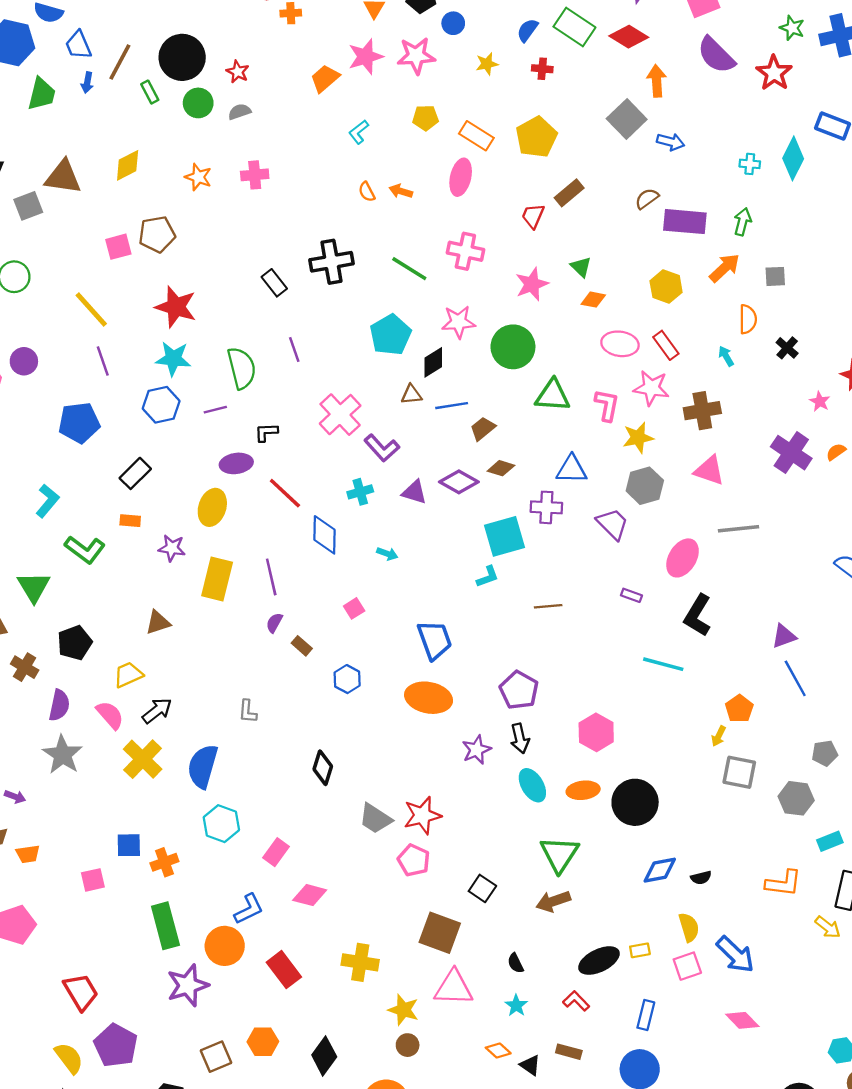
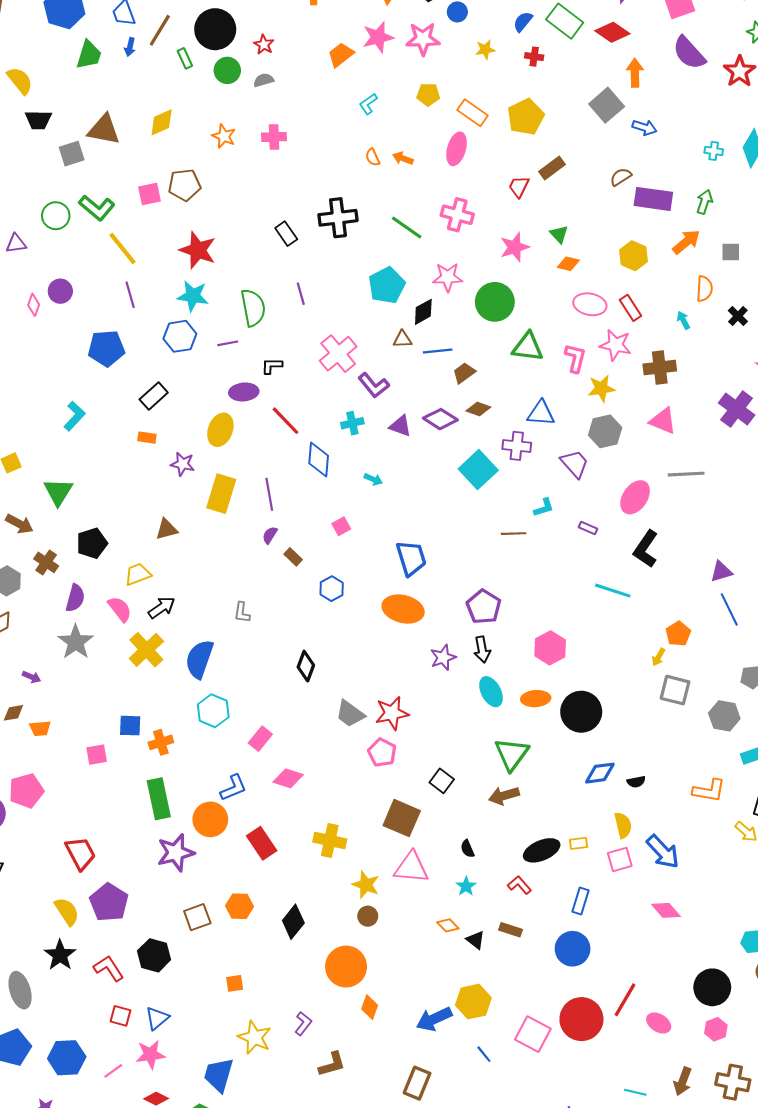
cyan square: (505, 536) -> (478, 470), turned -30
green L-shape: (85, 550) -> (97, 208), moved
cyan L-shape: (488, 577) -> (544, 508), moved

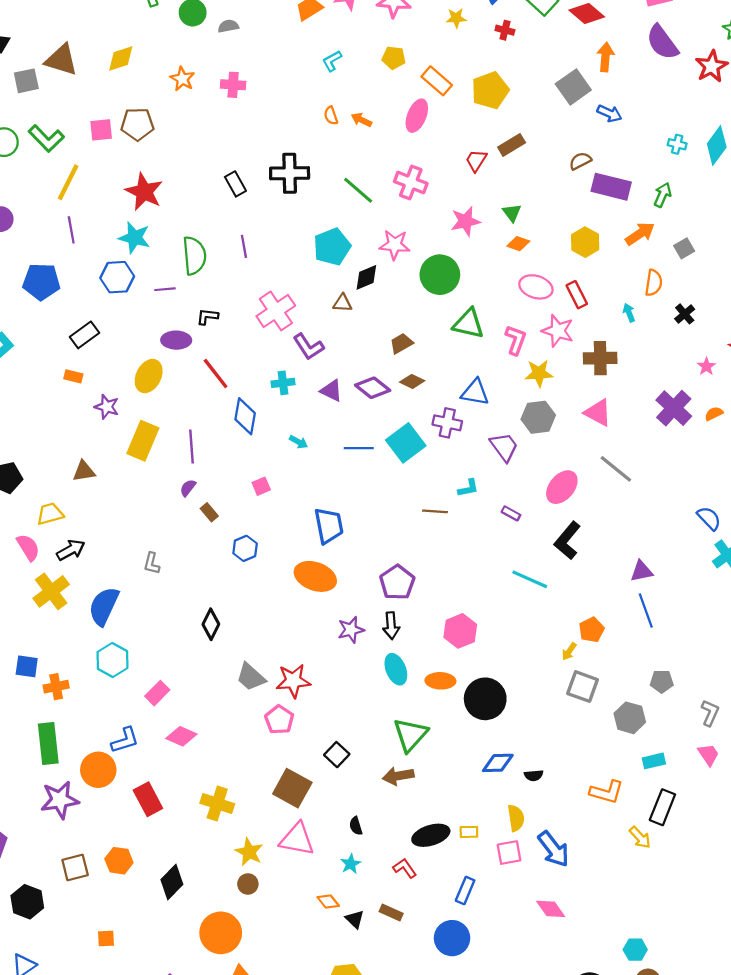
yellow line: (122, 248) -> (68, 182), turned 60
gray square: (731, 252) -> (684, 248), turned -36
blue line: (438, 351) -> (359, 448), moved
gray line: (686, 474) -> (616, 469), turned 36

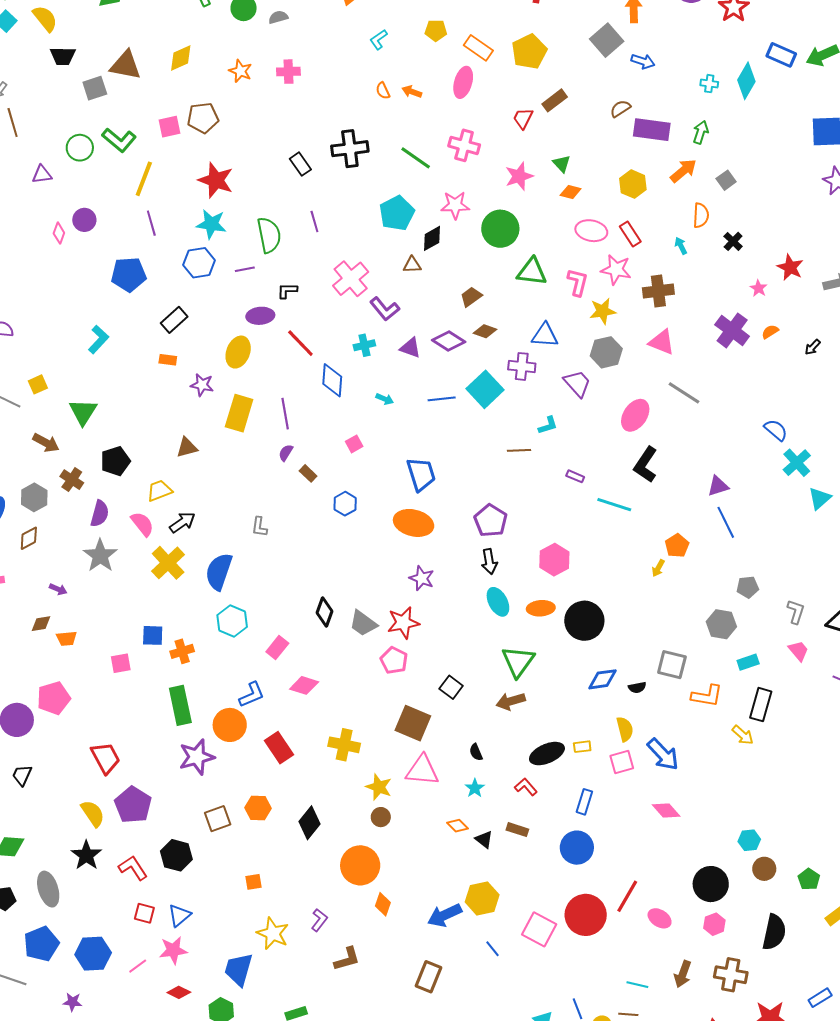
purple rectangle: (511, 513) -> (575, 476), moved
black diamond: (211, 624) -> (325, 612), moved
purple star: (351, 630) -> (422, 578), moved, turned -30
gray square: (583, 687) -> (672, 665), moved

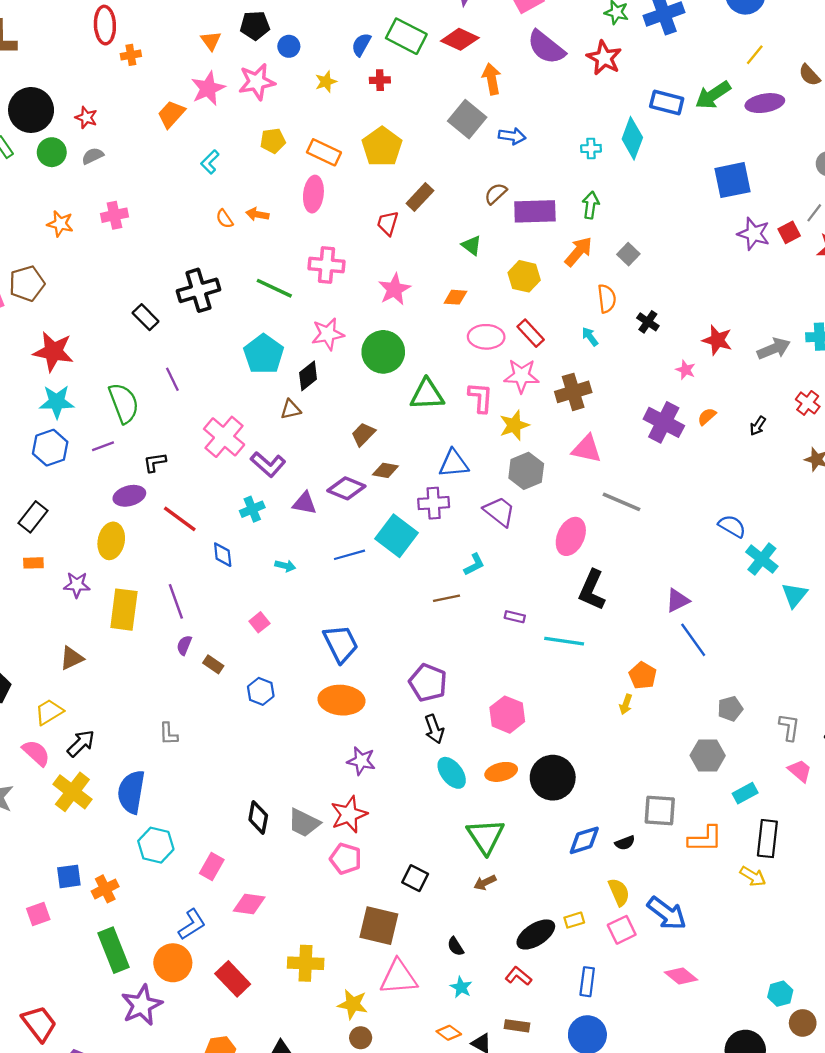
green triangle: (562, 164) -> (471, 245), moved
blue diamond: (332, 380) -> (223, 555), size x0.7
brown arrow: (511, 701) -> (485, 883), size x0.7

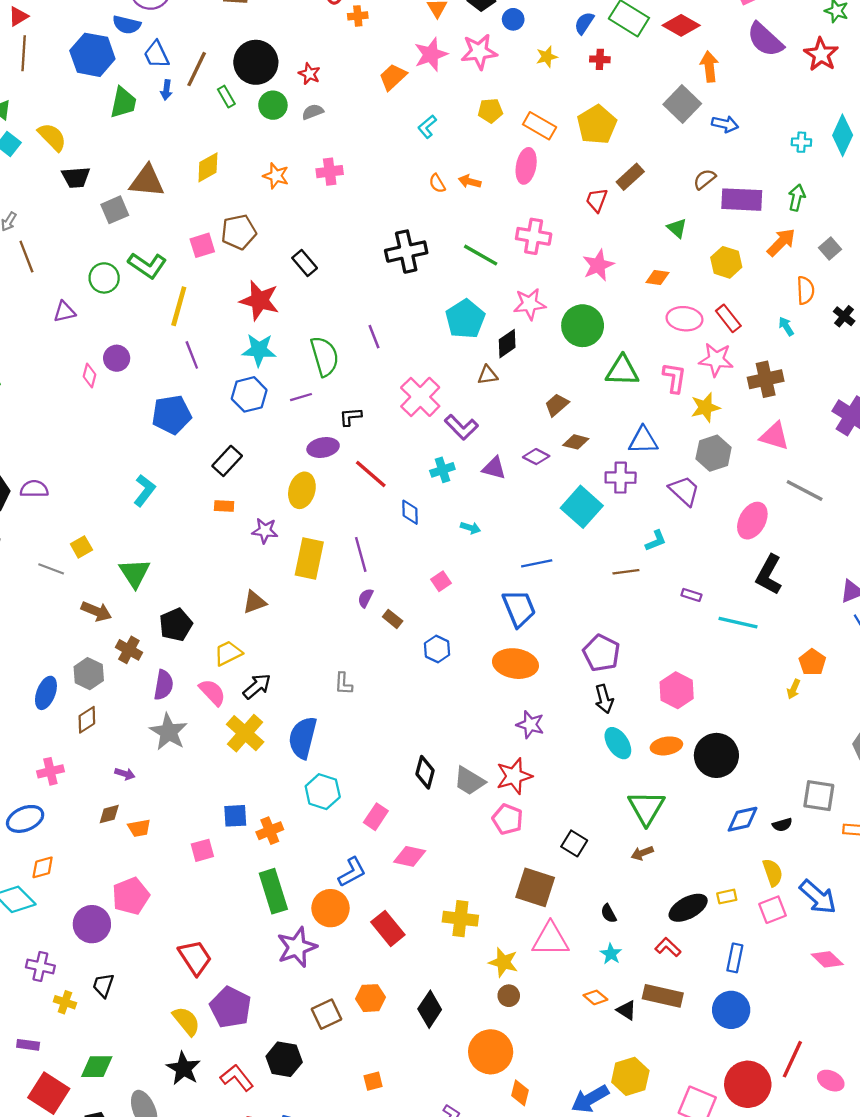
black rectangle: (146, 317) -> (305, 263), moved
purple diamond: (346, 488) -> (536, 457), size x0.7
blue line: (350, 555) -> (537, 563), moved
brown rectangle: (517, 1026) -> (663, 996), size x1.6

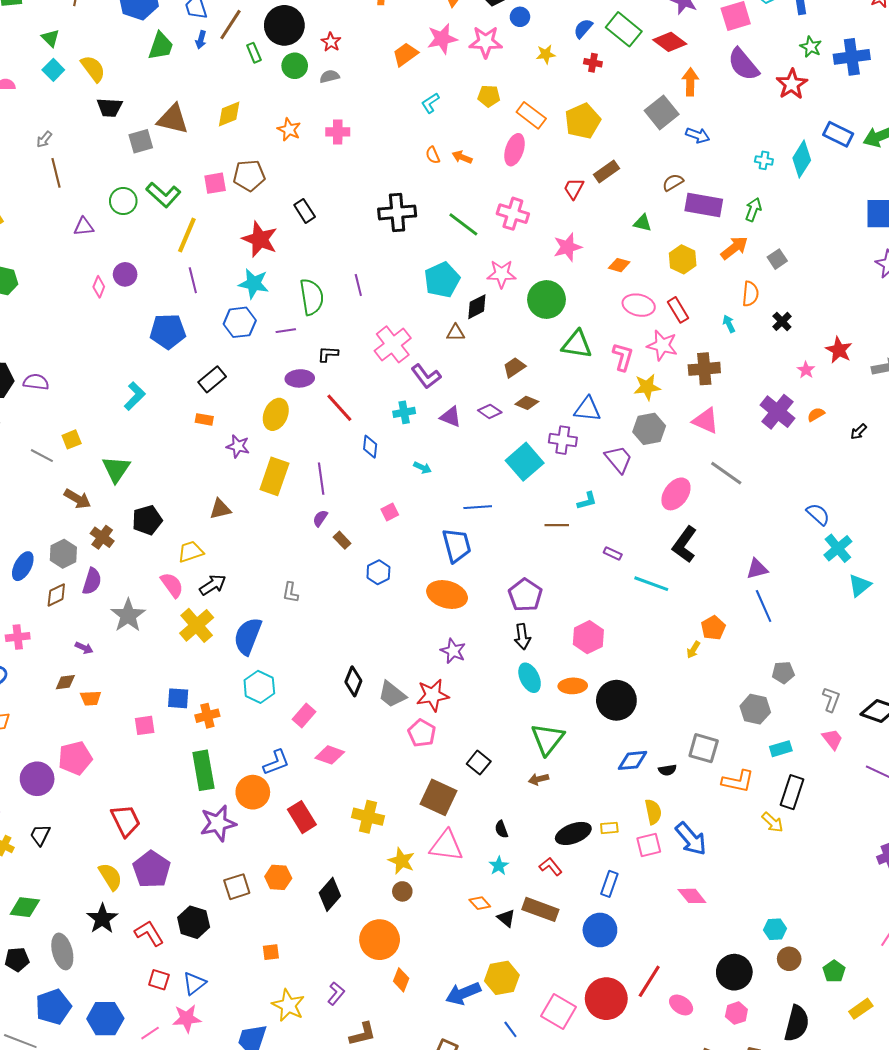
green triangle: (677, 228) -> (643, 223), turned -36
purple semicircle: (164, 685) -> (92, 581), moved

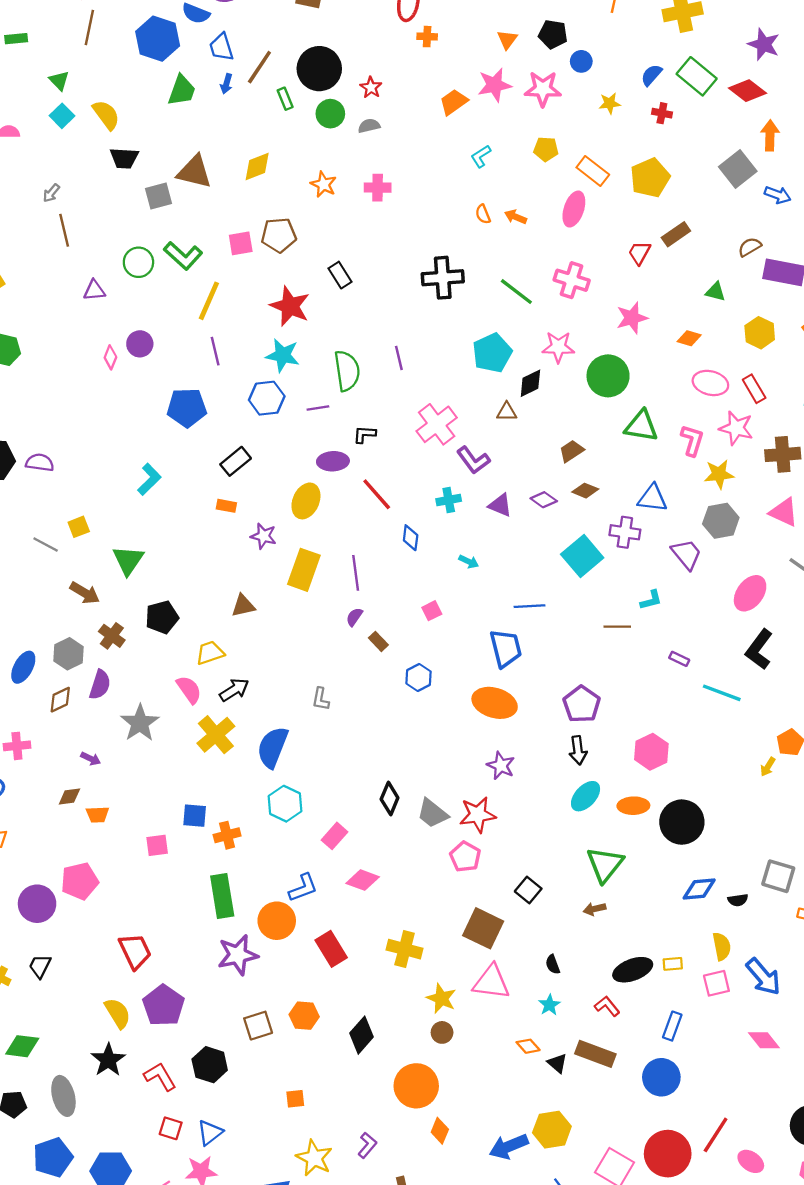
cyan ellipse: (530, 678) -> (586, 796), turned 68

